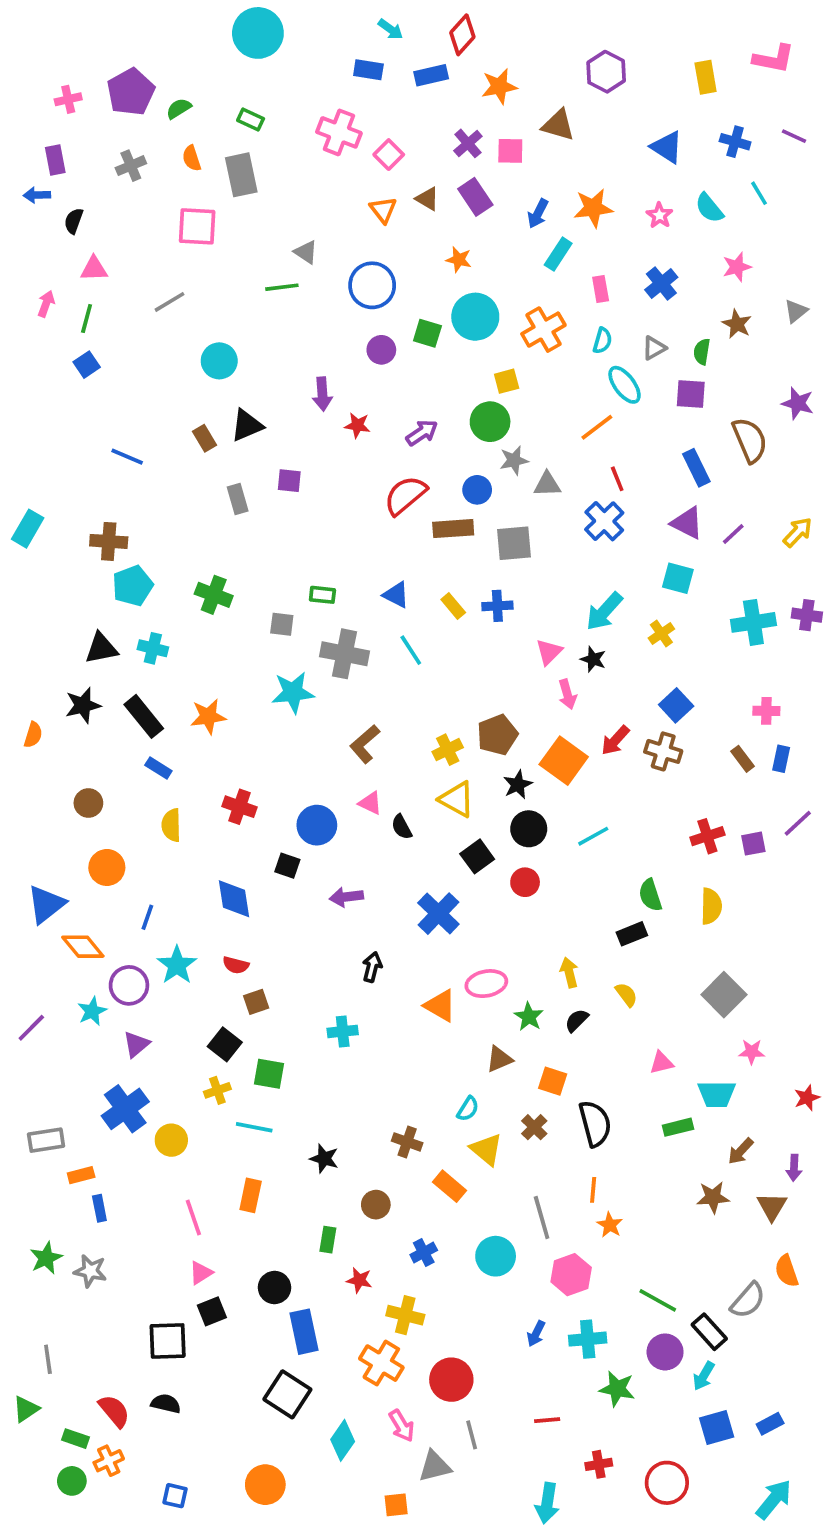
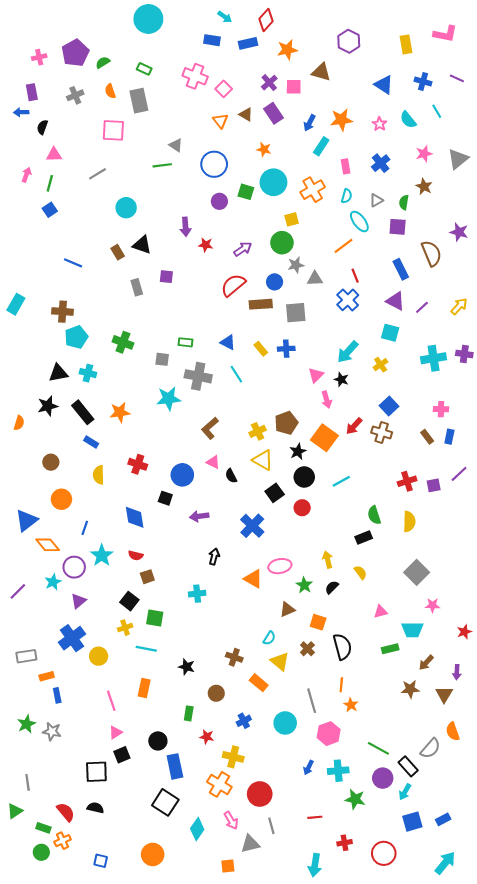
gray triangle: (796, 311) -> (458, 159), moved, size x1.5
black triangle: (247, 425) -> (142, 245), turned 42

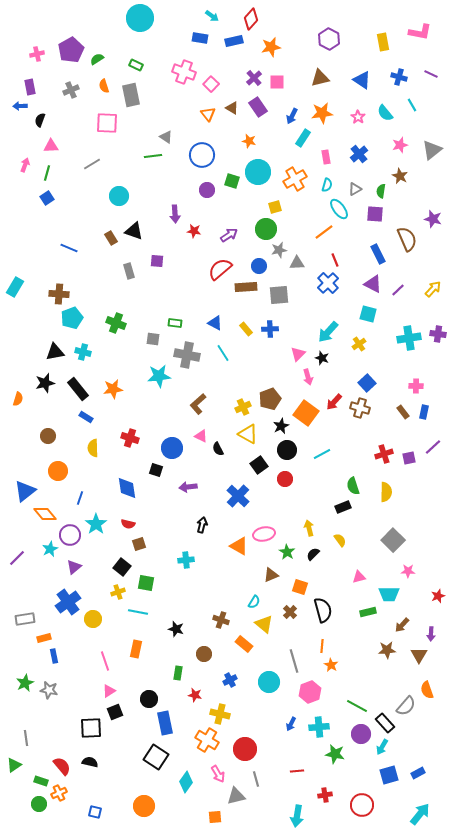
brown triangle: (321, 72) -> (320, 78), moved, turned -30

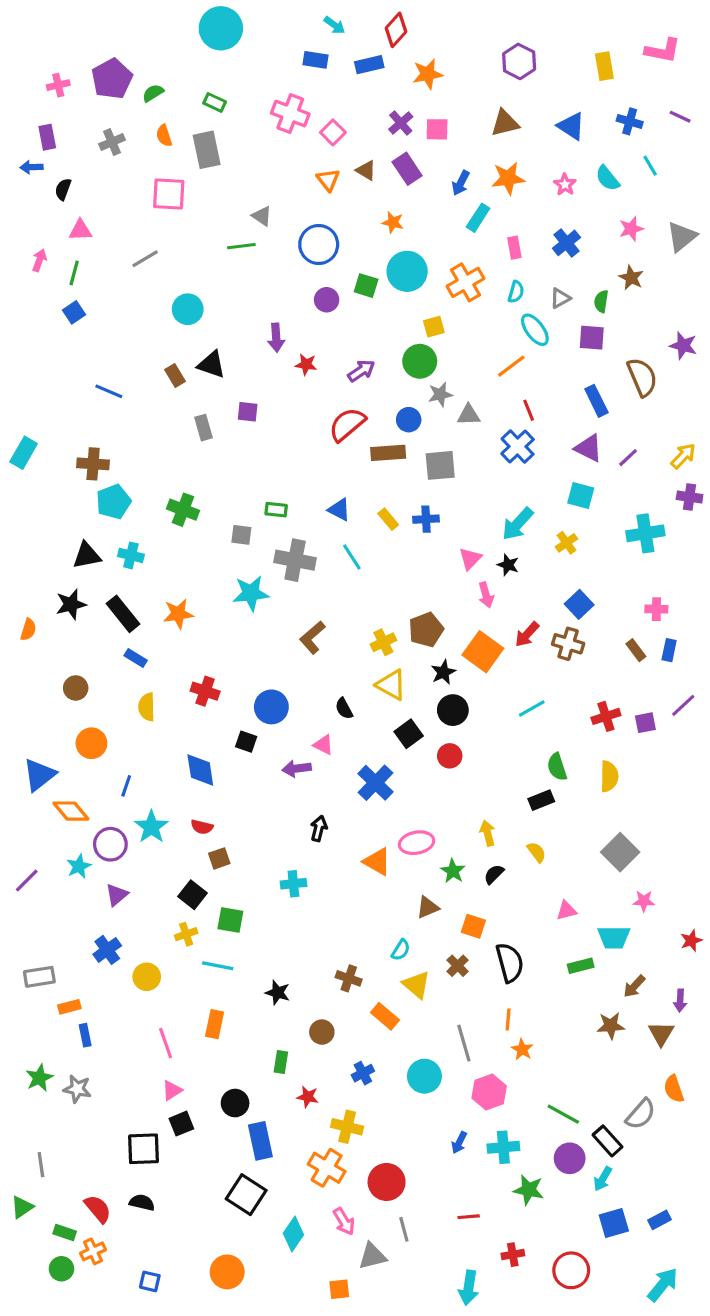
purple cross: (438, 334) -> (690, 497), moved
pink triangle: (201, 436) -> (323, 745), moved
cyan line: (322, 454) -> (532, 709), moved
blue cross: (68, 602) -> (107, 950), size x0.7

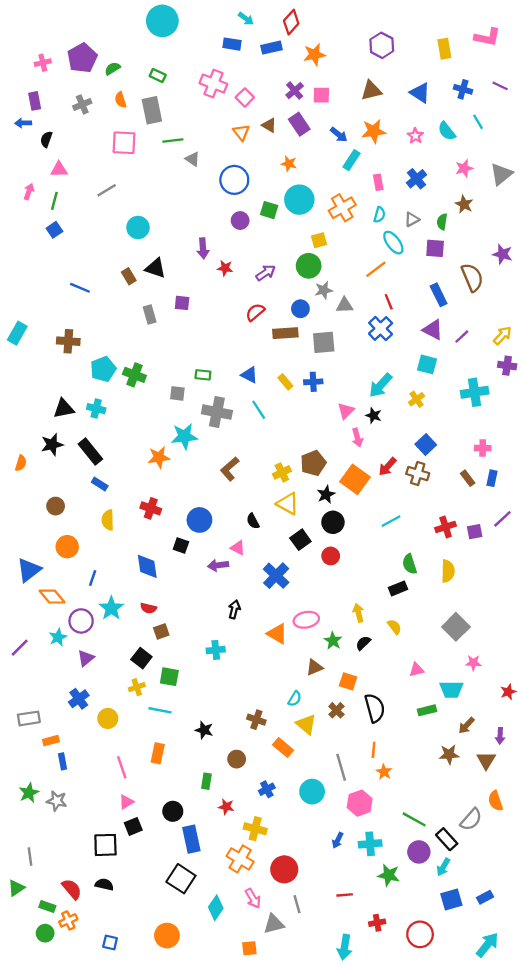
blue arrow: (461, 183) -> (339, 135), turned -78
green line: (241, 246) -> (173, 140), moved
red semicircle: (347, 424) -> (255, 312), size x0.7
cyan pentagon: (114, 502) -> (103, 369), moved
orange star: (178, 614) -> (159, 457), moved

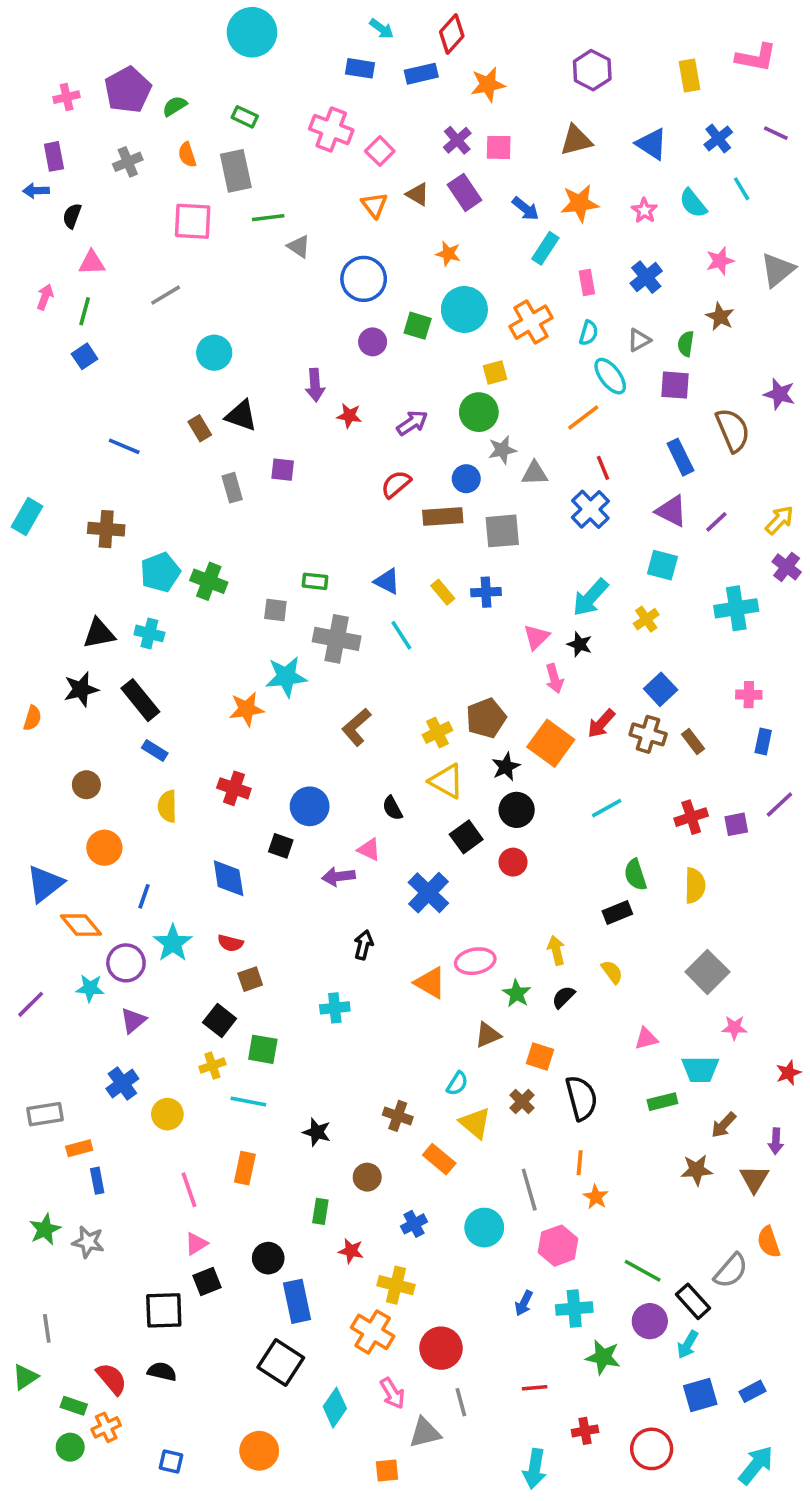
blue cross: (463, 89) -> (718, 138), turned 36
purple cross: (507, 366) -> (787, 567), turned 30
brown rectangle: (468, 478) -> (693, 741), moved
cyan star: (58, 637) -> (90, 988), turned 30

